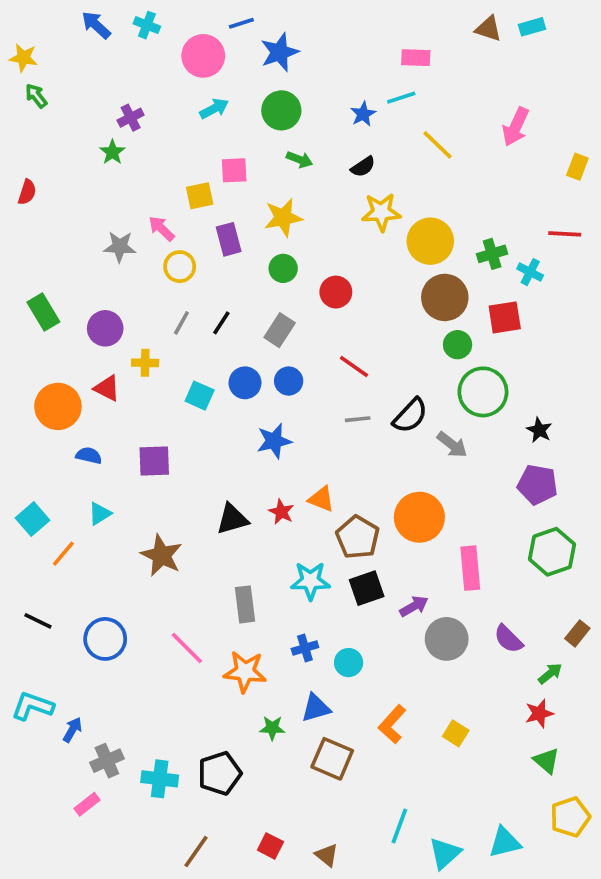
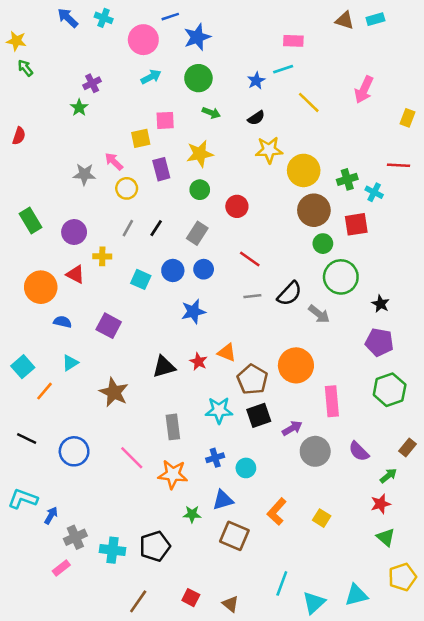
purple square: (154, 461) -> (109, 326), turned 30

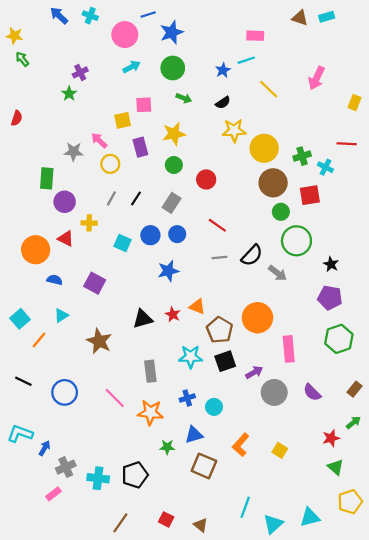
green rectangle: (30, 220) -> (47, 178), moved, turned 35
green arrow: (388, 476) -> (353, 423), moved

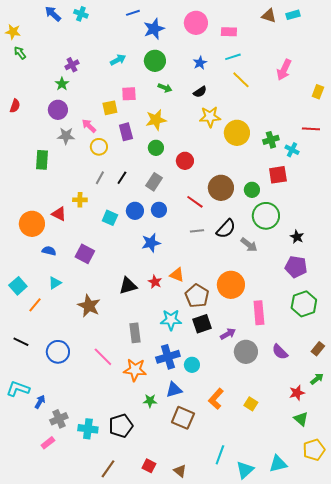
pink circle: (125, 35) -> (196, 23), moved
cyan line: (246, 60) -> (233, 57), moved
brown circle: (273, 183) -> (221, 188), moved
purple circle: (65, 202) -> (58, 110), moved
blue cross: (187, 398) -> (168, 357), size x1.6

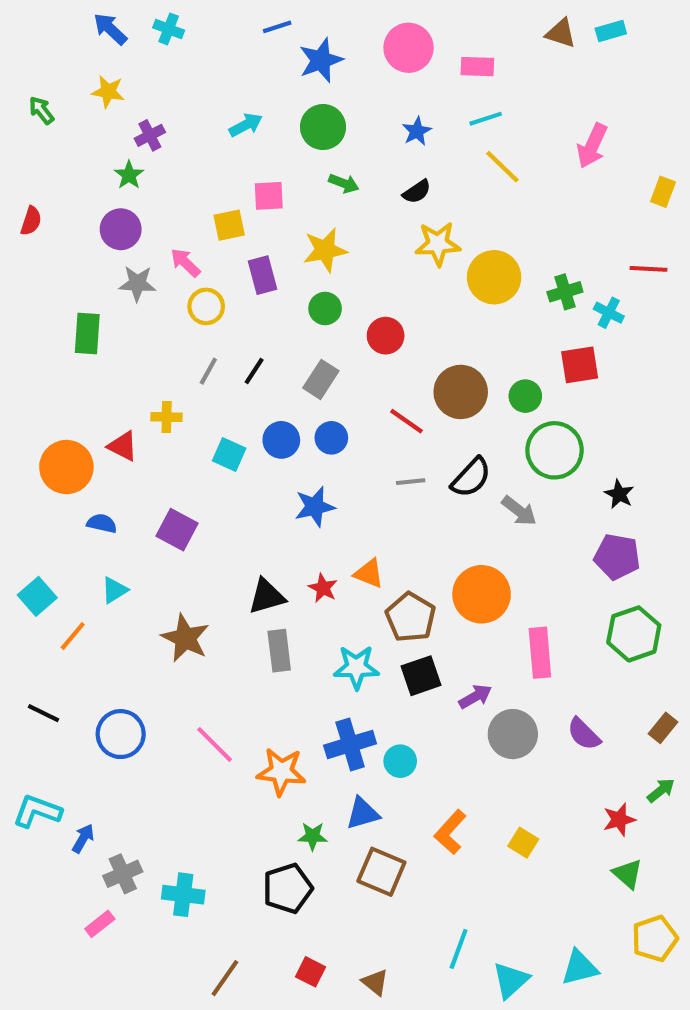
yellow star: (13, 32) -> (108, 92), moved
gray rectangle: (135, 333) -> (279, 651), moved
black pentagon: (121, 426) -> (288, 888), moved

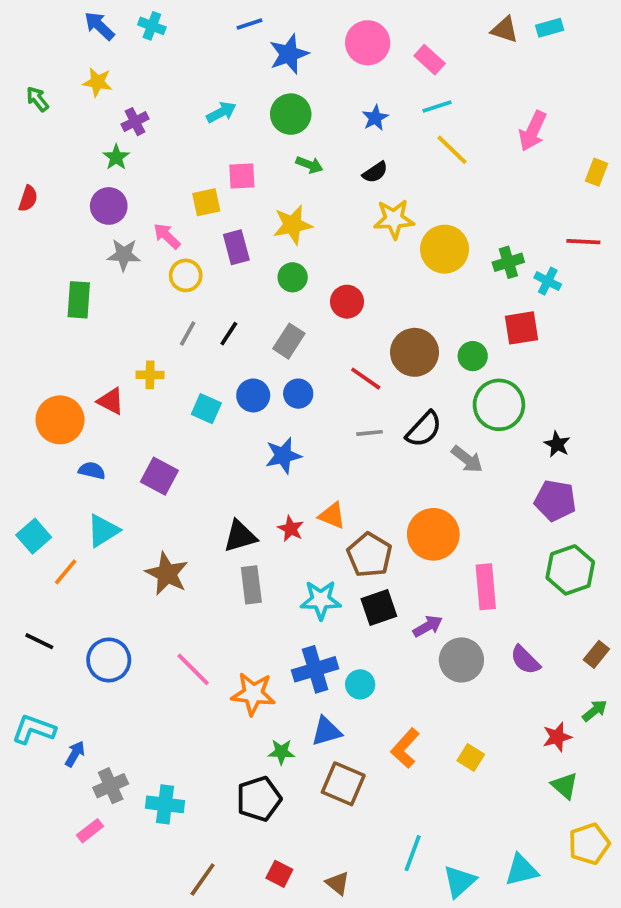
pink rectangle: (477, 67) -> (430, 60), turned 40
cyan triangle: (114, 590) -> (103, 531), size x1.4

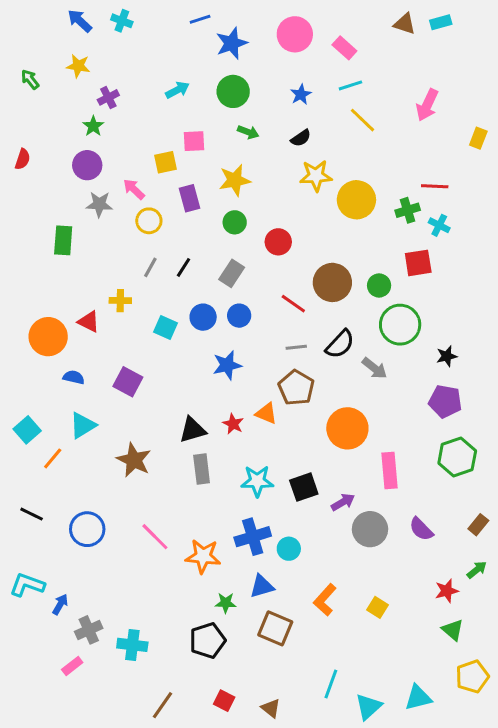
red line: (583, 242) -> (435, 186), moved
black star: (557, 444) -> (447, 356), turned 30
brown pentagon: (370, 555) -> (296, 388), moved

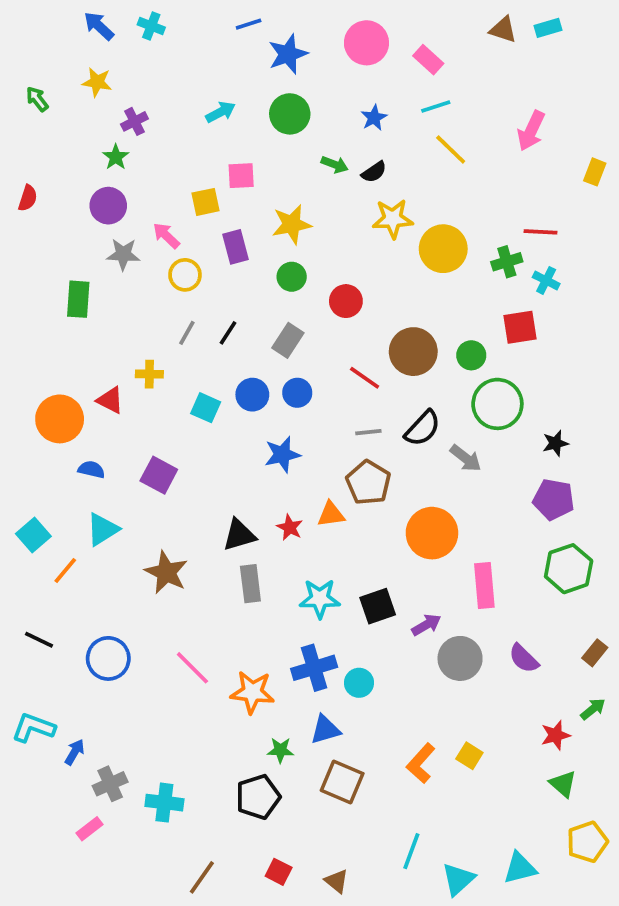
green arrow: (248, 132) -> (335, 164), moved
orange triangle: (266, 413) -> (331, 514), turned -30
orange L-shape: (325, 600) -> (421, 763), moved

